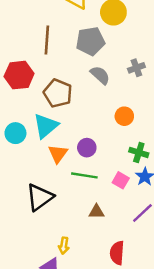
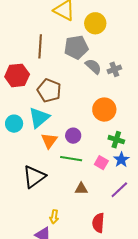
gray semicircle: (100, 75) -> (93, 66), moved
orange circle: (124, 116) -> (104, 110), size x1.5

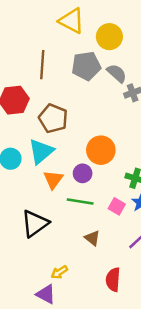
gray semicircle: (93, 66) -> (117, 73), moved
orange circle: (104, 110) -> (101, 150), moved
brown triangle: (81, 189) -> (92, 238), turned 40
yellow arrow: (54, 217) -> (59, 272), turned 48

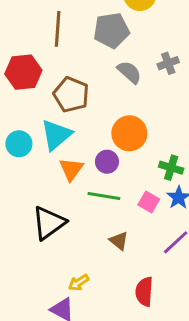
gray semicircle: (117, 73) -> (129, 72), moved

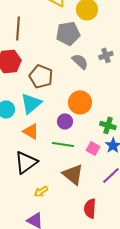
brown line: (58, 29) -> (18, 28), moved
orange triangle: (71, 169) -> (31, 131), moved, turned -36
brown triangle: (119, 241) -> (73, 174), size x1.6
yellow arrow: (79, 283) -> (41, 191), moved

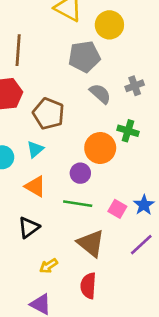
cyan triangle: (31, 103) -> (35, 149), size x0.6
green cross: (108, 125) -> (128, 131), moved
black triangle: (26, 162) -> (29, 227), size x0.7
red semicircle: (90, 208) -> (88, 286), moved

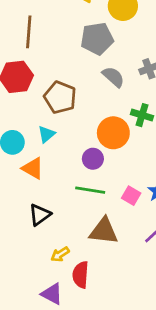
orange triangle: (35, 186) -> (33, 168), moved
brown triangle: (91, 243) -> (104, 231), turned -32
red semicircle: (88, 286) -> (81, 275), moved

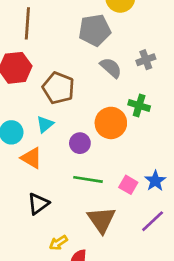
purple circle: (93, 159) -> (80, 143), moved
brown triangle: (104, 231) -> (101, 220), turned 48

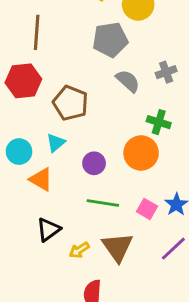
orange circle: (111, 123) -> (141, 153), moved
yellow arrow: (58, 243) -> (79, 250), moved

